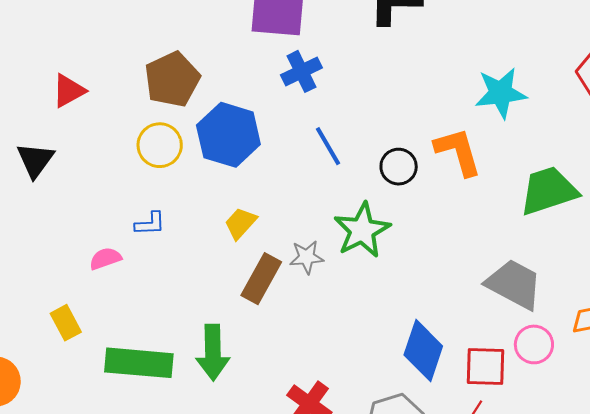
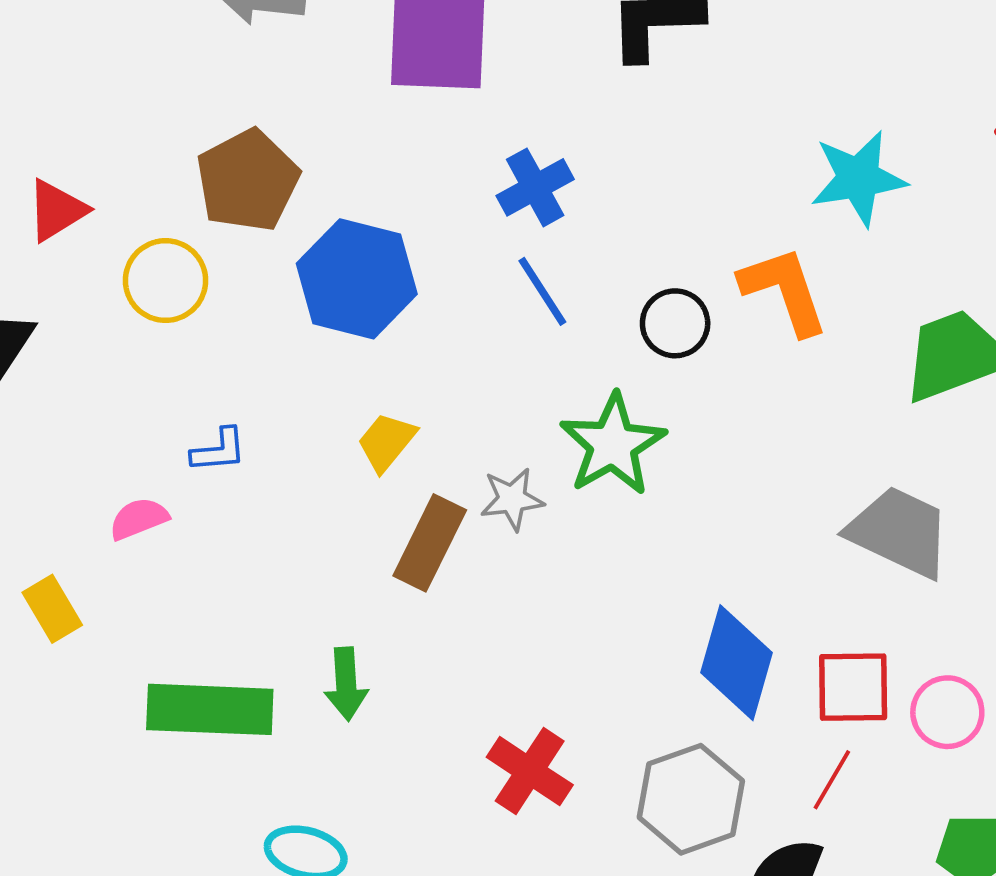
blue cross: (301, 71) -> (535, 187), moved
yellow circle: (160, 145) -> (166, 281), moved
yellow rectangle: (66, 323) -> (52, 609), moved
pink circle: (534, 344) -> (947, 712), moved
green arrow: (213, 352) -> (346, 684), size x0.7

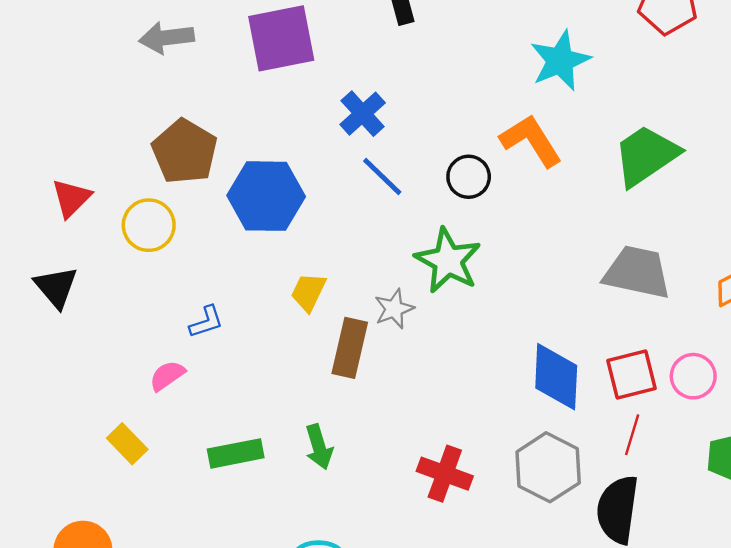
green rectangle: (210, 709) -> (236, 453), moved, size x0.7

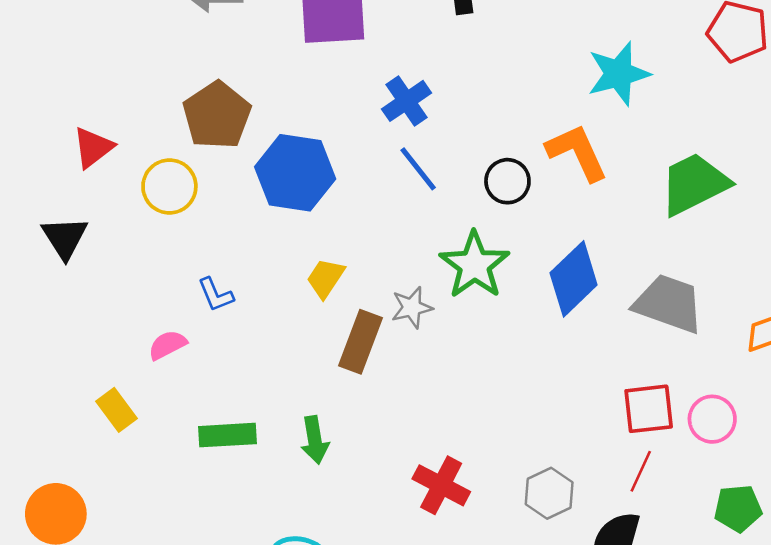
blue L-shape: (206, 322) -> (216, 295), turned 78
blue diamond: (556, 377) -> (574, 279), moved, turned 36
gray hexagon: (548, 467) -> (549, 493), size x0.7

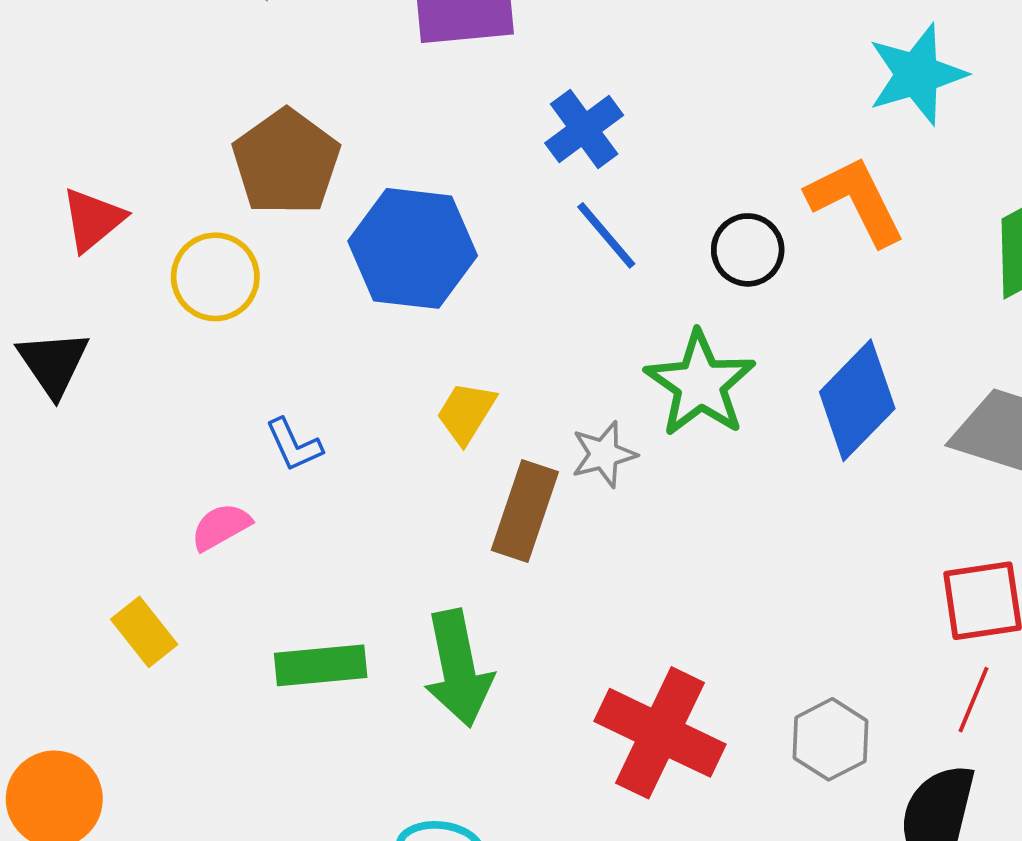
green arrow: (315, 440) -> (458, 668), size x1.5
red cross: (441, 485) -> (660, 733), size x1.4

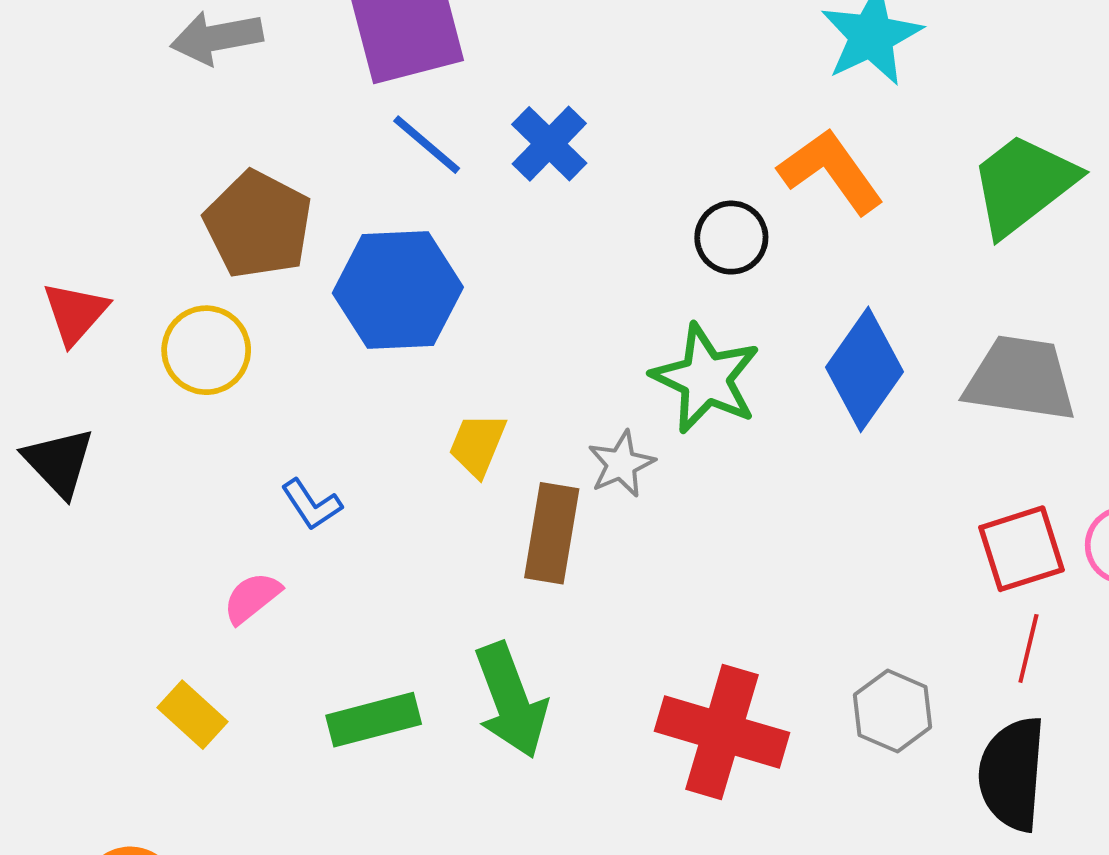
blue line: (606, 235) -> (427, 145), moved

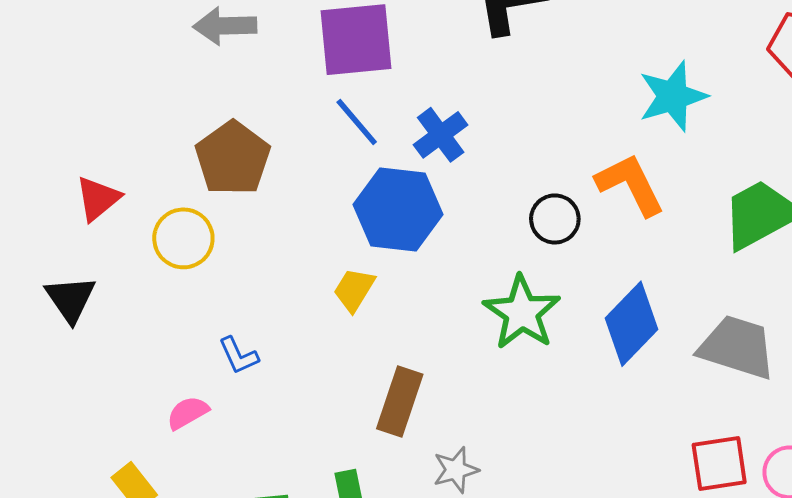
blue hexagon: (398, 290) -> (398, 210), moved
yellow trapezoid: (477, 445) -> (354, 290), moved
gray star: (621, 464) -> (456, 470), moved

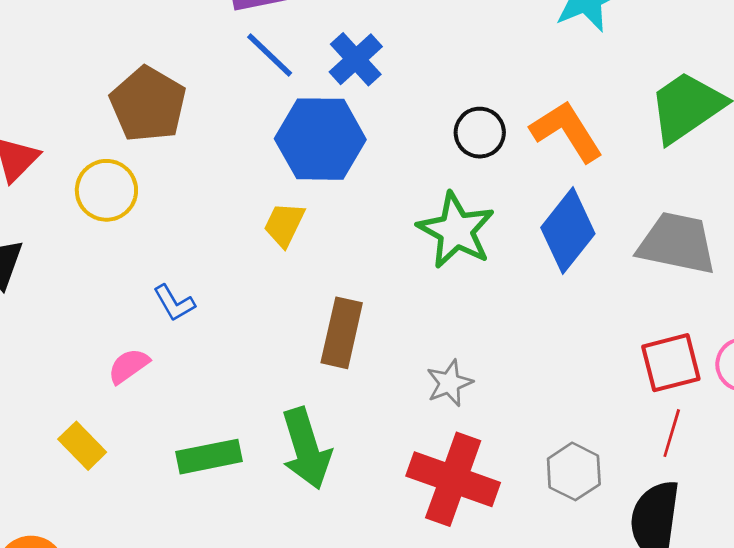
orange L-shape: (630, 185) -> (567, 131), moved
gray star: (456, 470) -> (449, 383), moved

